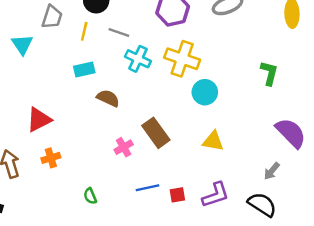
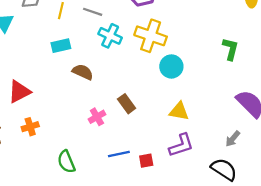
brown rectangle: (156, 133) -> (127, 104), size x0.7
purple L-shape: (216, 195) -> (181, 145), moved
green semicircle: (90, 196) -> (66, 162), size x1.5

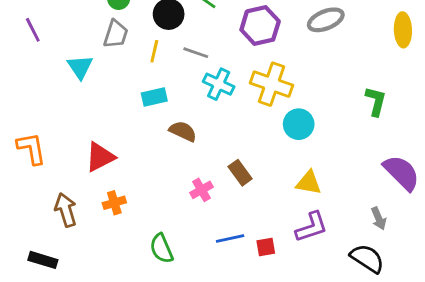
gray arrow: (233, 139) -> (379, 218), turned -63

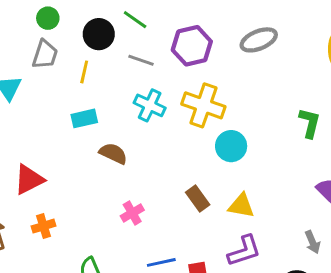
gray line: (196, 53) -> (141, 60), moved
brown rectangle: (240, 173) -> (198, 198), moved

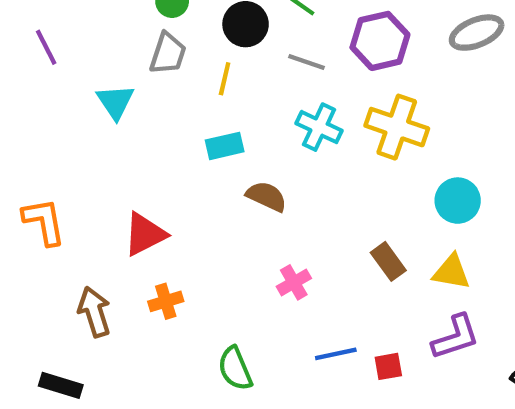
cyan circle: (231, 146) -> (458, 201), moved

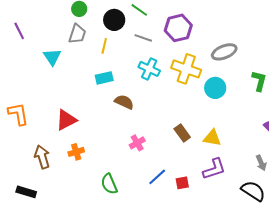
gray ellipse: (477, 33) -> (224, 52), moved
cyan circle: (458, 201) -> (215, 88), moved
blue line: (336, 354) -> (157, 177), turned -30

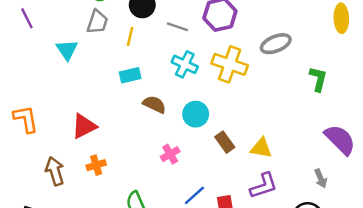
cyan circle: (215, 88) -> (196, 114), moved

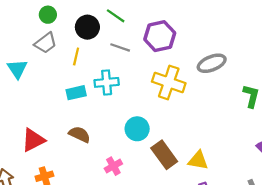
gray trapezoid: (97, 22) -> (46, 43), turned 35
cyan cross: (185, 64) -> (107, 82), moved, turned -30
brown semicircle: (154, 104) -> (79, 134), moved
brown rectangle: (225, 142) -> (164, 155), size x1.4

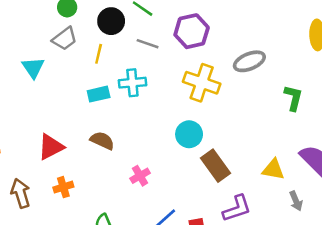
cyan circle: (137, 129) -> (189, 134), moved
brown rectangle: (164, 155) -> (215, 166), moved
yellow triangle: (198, 160) -> (273, 169), moved

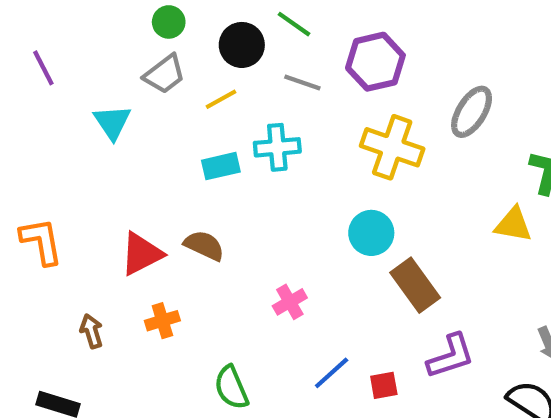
yellow line: (99, 54) -> (221, 99), turned 48
gray ellipse: (249, 61) -> (472, 112), turned -36
brown semicircle: (102, 141) -> (204, 245), moved
yellow triangle: (273, 169) -> (513, 225), moved
brown arrow: (21, 193) -> (91, 331), size x0.7

